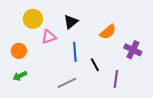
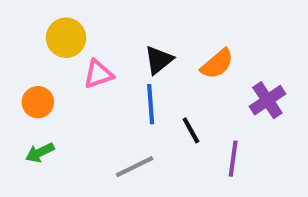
black triangle: (71, 22) -> (159, 60), moved
purple cross: (133, 50) -> (267, 100), turned 30

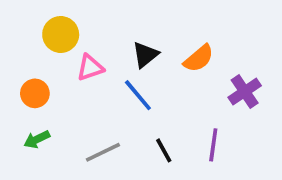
blue line: (151, 104) -> (138, 95), turned -36
black line: (191, 130) -> (164, 150), moved
gray line: (135, 167) -> (103, 152), moved

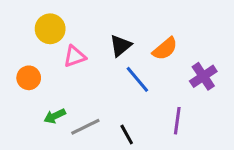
blue line: (138, 95) -> (137, 79), moved
green arrow: (37, 139) -> (55, 116), moved
black line: (164, 150) -> (127, 134), moved

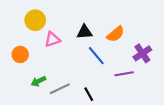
black triangle: (121, 46) -> (84, 32), turned 35
purple line: (177, 121) -> (124, 74), moved, turned 72

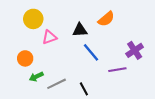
orange semicircle: (116, 34) -> (106, 19), moved
orange circle: (20, 54) -> (25, 58), moved

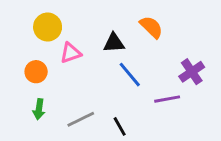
orange semicircle: (106, 19) -> (151, 27), turned -96
orange circle: (25, 58) -> (36, 72), moved
green arrow: (36, 77) -> (39, 109), moved, turned -56

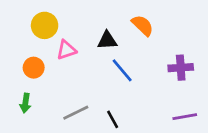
purple cross: (192, 72) -> (181, 68), turned 30
purple line: (167, 99) -> (185, 117), moved
green arrow: (39, 109) -> (25, 103), moved

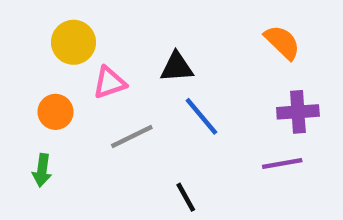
orange semicircle: (143, 25) -> (282, 42), moved
gray line: (76, 113) -> (132, 137), moved
purple line: (185, 117) -> (282, 163), moved

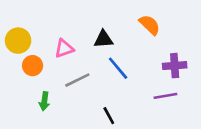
yellow circle: (73, 42) -> (18, 41), moved
orange semicircle: (282, 42) -> (150, 25), moved
green arrow: (42, 170) -> (44, 101), moved

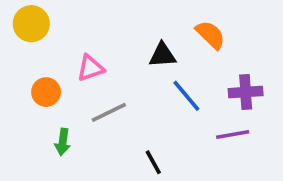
black triangle: (104, 39) -> (162, 55), moved
yellow circle: (18, 41) -> (31, 24), moved
blue line: (118, 68) -> (186, 96), moved

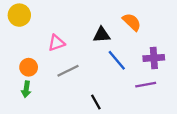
orange circle: (46, 92) -> (29, 67), moved
green arrow: (63, 142) -> (26, 89), moved

